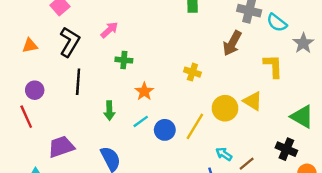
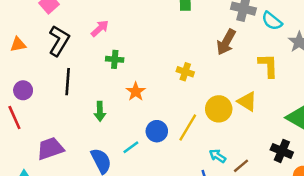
cyan line: (141, 121) -> (131, 147), moved

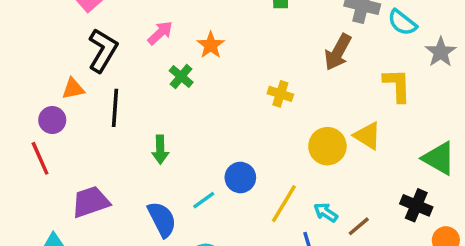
orange triangle: (18, 44) -> (73, 89), moved
green cross: (115, 59) -> (181, 76), turned 35
orange star: (136, 92) -> (211, 45), moved
yellow line: (188, 127) -> (284, 204), moved

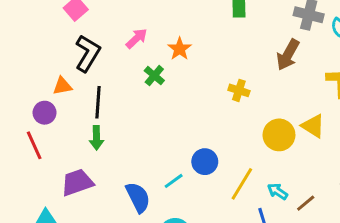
green arrow: (160, 150) -> (96, 138), moved

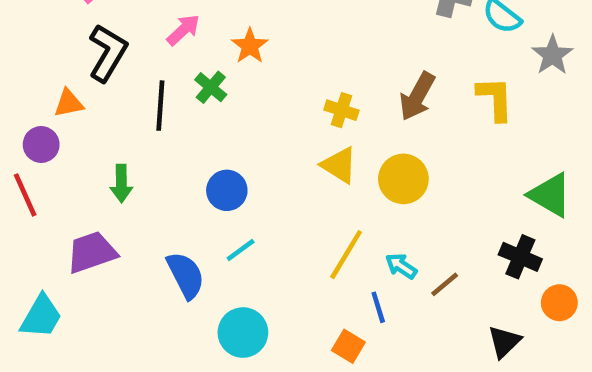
brown arrow: (288, 55) -> (417, 96), moved
black line: (98, 102) -> (160, 106), moved
yellow triangle: (313, 126) -> (339, 165), moved
blue circle: (205, 162) -> (227, 190), moved

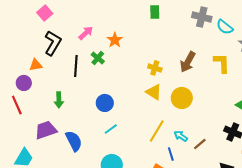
blue semicircle: (186, 275) -> (74, 141), moved

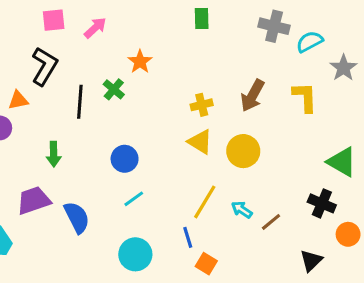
pink square: (45, 13) -> (54, 20), moved, turned 35
cyan semicircle: (225, 27) -> (310, 42), turned 114
pink arrow: (86, 33) -> (95, 28), moved
yellow cross: (155, 68) -> (202, 105), turned -32
blue line: (171, 154) -> (188, 237), moved

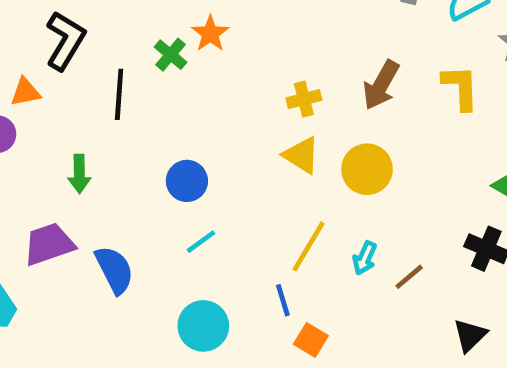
green cross: (114, 89) -> (171, 55), moved
cyan arrow: (242, 210) -> (365, 258), turned -100

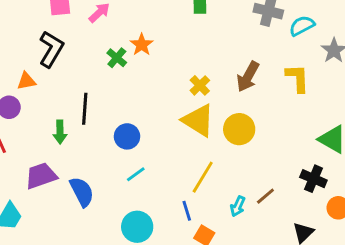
black line: (119, 94) -> (85, 109), moved
yellow cross: (304, 99) -> (200, 85), turned -30
yellow triangle: (302, 155) -> (198, 120), size x1.4
cyan arrow: (365, 258) -> (238, 206), moved

